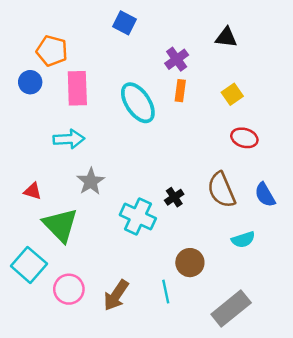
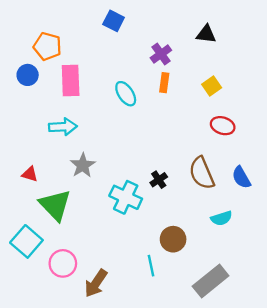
cyan ellipse: (138, 103) -> (126, 94), size x0.7
brown arrow: (116, 295) -> (96, 283), moved

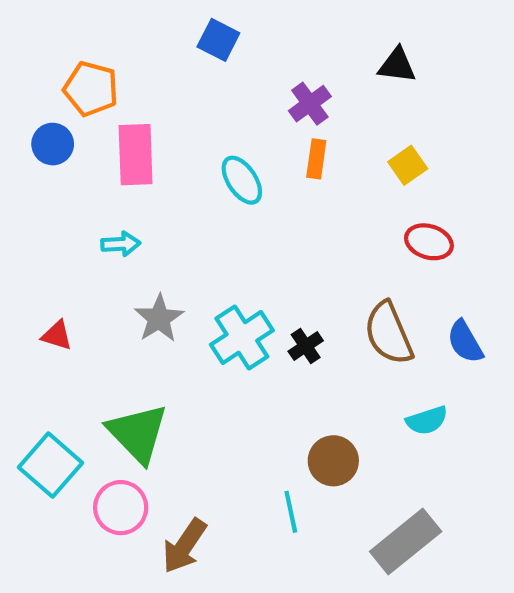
cyan arrow: (63, 127) -> (121, 244), size x0.7
cyan cross: (126, 197) -> (242, 337), moved, turned 32
green triangle: (55, 205) -> (138, 433), moved

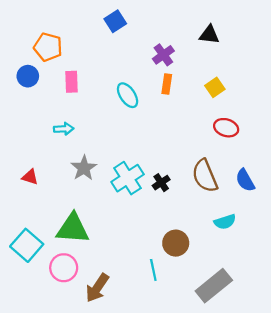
blue square: (218, 40) -> (115, 21), turned 30
pink rectangle: (136, 155) -> (72, 82), size x0.7
green triangle: (138, 433) -> (73, 229), turned -42

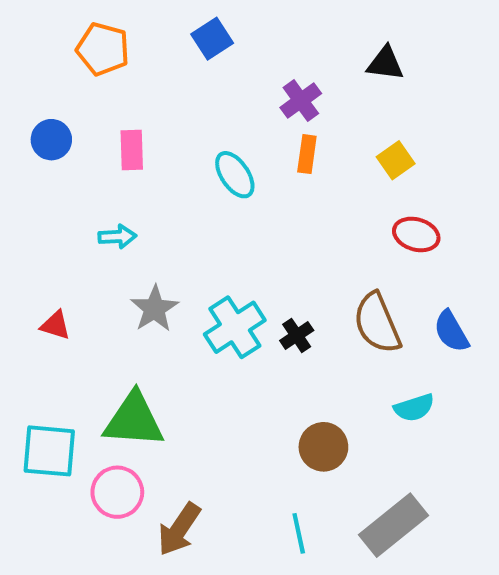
orange pentagon: (48, 47) -> (103, 49), moved
cyan square: (27, 245) -> (49, 451), turned -36
cyan line: (153, 270) -> (299, 533), moved

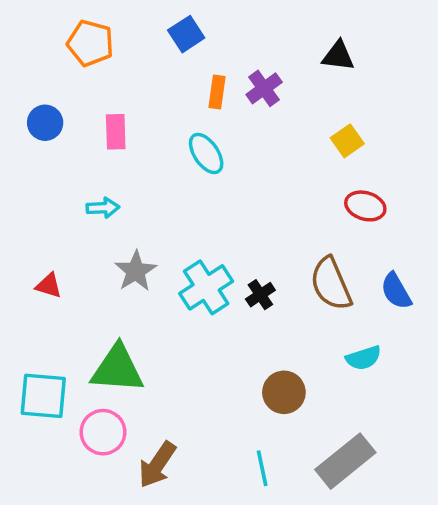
orange rectangle: (307, 154) -> (217, 92), moved

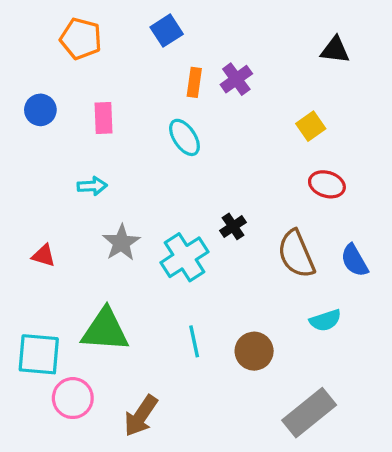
black triangle: (338, 56) -> (335, 50), moved
black cross: (260, 295) -> (233, 226), moved
pink circle: (103, 432) -> (73, 398), moved
cyan line: (262, 468) -> (194, 341), moved

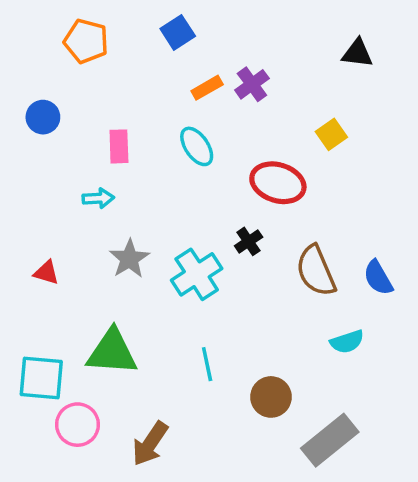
orange rectangle: (194, 82) -> (207, 88), turned 52
pink rectangle: (104, 118) -> (119, 146), moved
red ellipse: (327, 184) -> (278, 183), moved, size x1.4
brown circle: (254, 351) -> (271, 397), moved

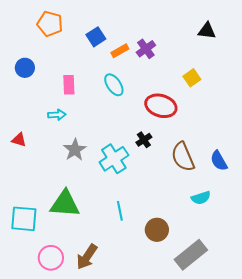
blue square: (178, 32) -> (96, 37), moved
red triangle: (46, 273) -> (19, 140), moved
pink circle: (77, 425) -> (51, 258), moved

